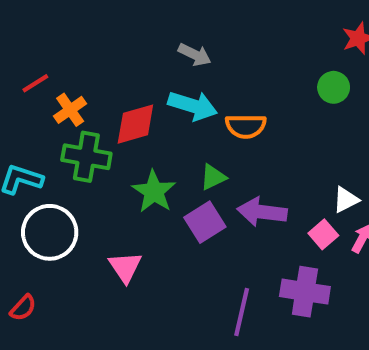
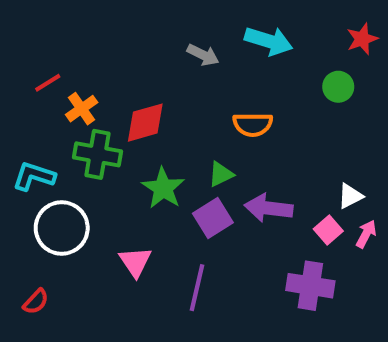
cyan arrow: (193, 106) -> (269, 41), moved
purple line: (242, 312) -> (197, 288), moved

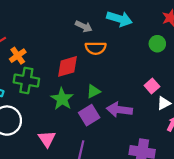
red diamond: (145, 123) -> (67, 66), moved
orange semicircle: (253, 125) -> (96, 48), moved
pink square: (328, 230) -> (152, 86), moved

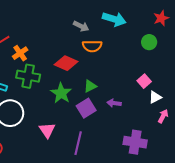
red diamond: (67, 66) -> (66, 63), turned 40
purple arrow: (119, 110) -> (114, 103), size x0.6

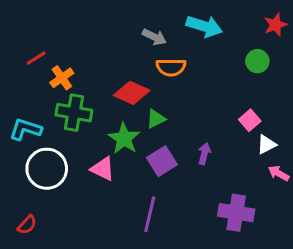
green triangle: (90, 86) -> (156, 119), moved
purple arrow: (114, 103) -> (204, 154), turned 96
pink arrow: (163, 116) -> (279, 173), turned -88
pink triangle: (47, 130) -> (103, 169), moved, turned -30

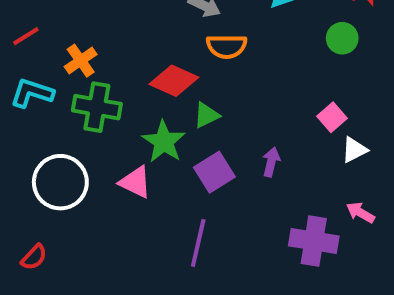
red line: (36, 58) -> (26, 36), moved
cyan L-shape: (25, 129) -> (32, 93), moved
pink arrow: (279, 173) -> (360, 213), moved

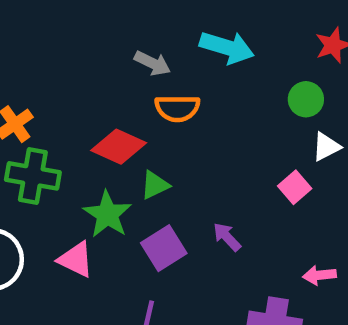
white triangle: (354, 150) -> (326, 147), moved
purple arrow: (271, 162) -> (227, 237), turned -56
pink arrow: (360, 213) -> (319, 275), moved, turned -36

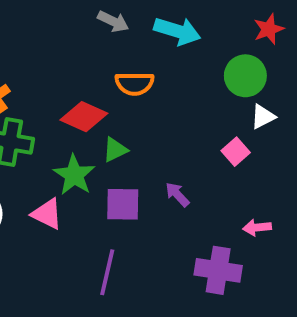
gray arrow: (153, 63) -> (113, 21), moved
green circle: (306, 99) -> (245, 76), size x1.4
purple square: (164, 248) -> (123, 204), turned 33

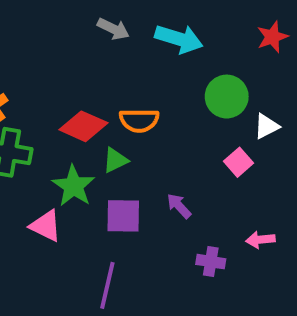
green circle: (245, 76) -> (227, 97), moved
orange semicircle: (135, 84) -> (139, 120), moved
purple cross: (218, 270) -> (211, 262), moved, size x0.6

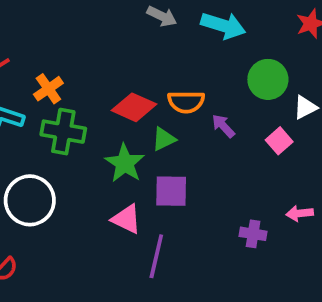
purple arrow: (179, 206) -> (223, 126), moved
pink triangle: (46, 226) -> (127, 219), moved

